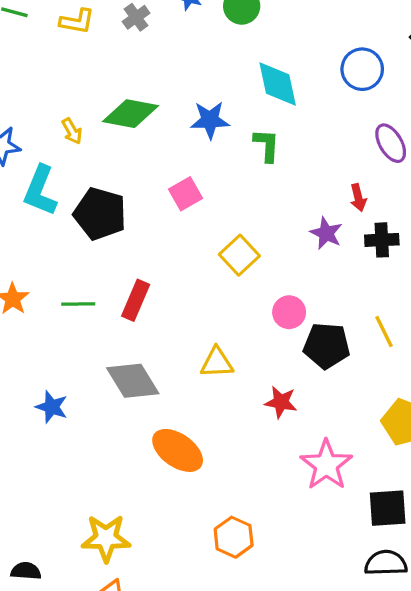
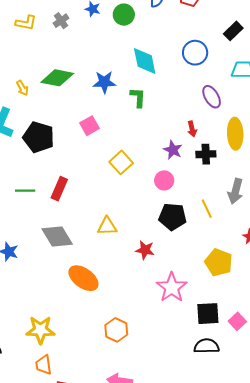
pink circle: (289, 312) -> (164, 180), moved

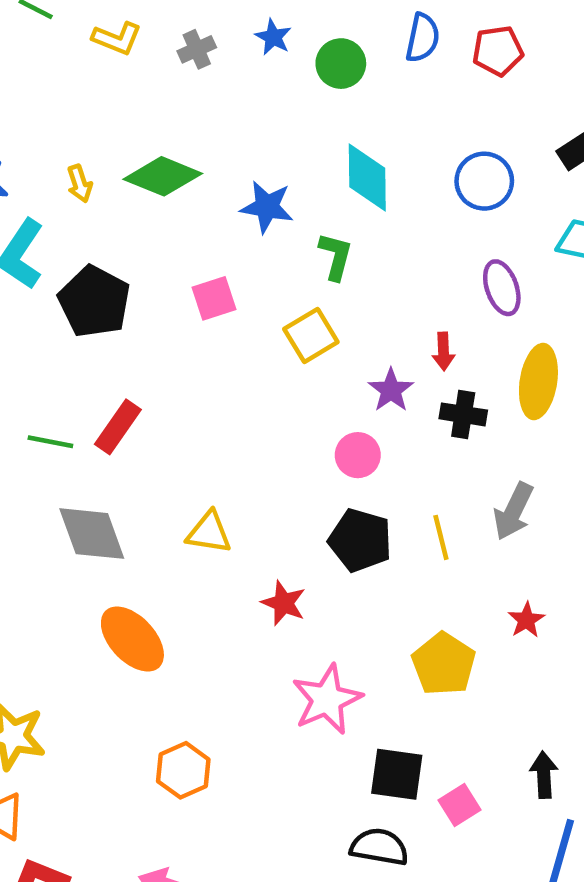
yellow square: (121, 162) -> (311, 336), moved
green line: (25, 191) -> (50, 442), moved

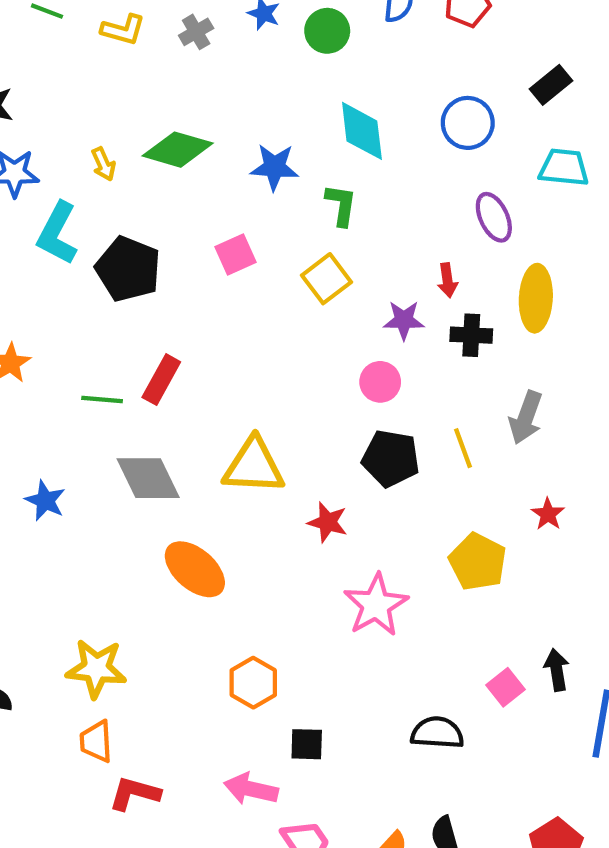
purple star: (391, 390) -> (404, 320), turned -30
yellow triangle: (209, 533) -> (254, 466), size x1.5
black square: (397, 774) -> (307, 744), moved, size x0.7
black arrow: (544, 775) -> (557, 670), moved

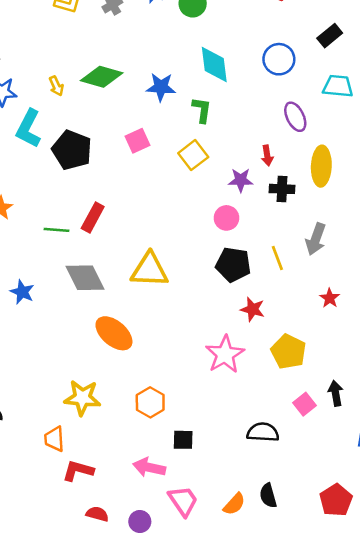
red star: (328, 522) -> (253, 309), moved
yellow pentagon: (478, 562) -> (288, 352), moved
yellow star: (96, 669) -> (82, 398), moved

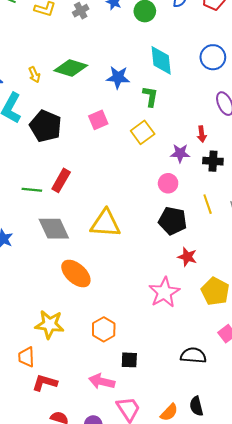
yellow line: (277, 258) -> (208, 204), moved

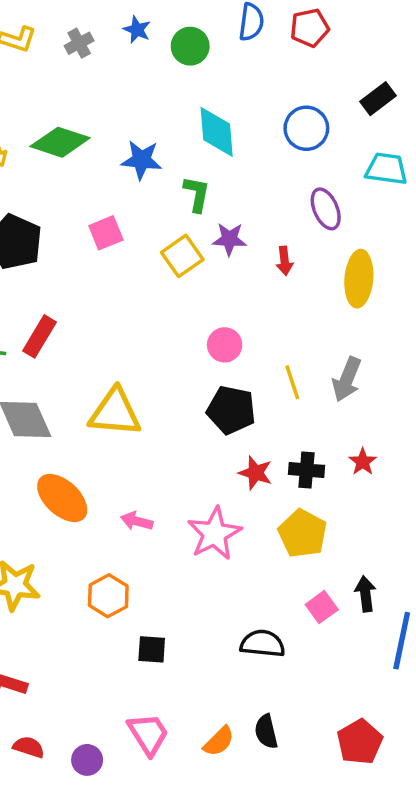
purple star: (180, 153) -> (229, 239), moved
black cross: (213, 161) -> (306, 470), moved
pink arrow: (102, 381) -> (137, 521), moved, size x0.7

